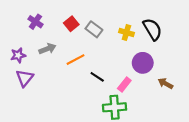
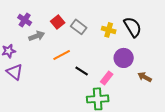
gray arrow: (47, 49) -> (37, 36), moved
purple triangle: (25, 78) -> (15, 72), turned -30

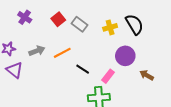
yellow cross: (109, 30) -> (110, 27), turned -32
gray arrow: (37, 36) -> (37, 51), moved

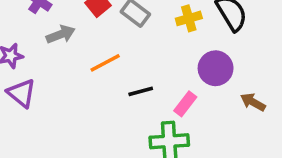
gray arrow: (37, 51) -> (61, 34), moved
black line: (83, 69) -> (141, 91), turned -48

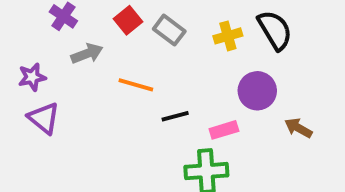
orange line: (105, 63) -> (136, 85), turned 44
pink rectangle: (185, 104) -> (224, 130), turned 35

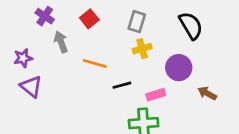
gray rectangle: (169, 30) -> (137, 22), moved, turned 70
yellow cross: (228, 36) -> (142, 49), moved
gray arrow: (87, 54) -> (61, 42), turned -90

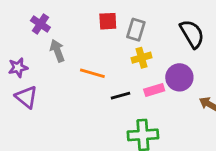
red square: (89, 19) -> (108, 21), moved, turned 36
pink rectangle: (156, 95) -> (154, 90), moved

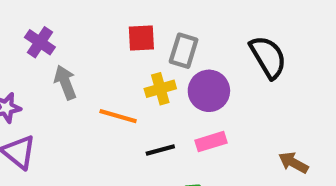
yellow cross: (142, 58) -> (160, 89), moved
purple circle: (179, 77) -> (209, 91), moved

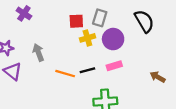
red square: (141, 38) -> (76, 21), moved
gray arrow: (65, 82) -> (38, 52), moved
orange line: (118, 116) -> (65, 74), moved

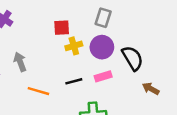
gray rectangle: (100, 18) -> (103, 18), moved
black semicircle: (144, 21) -> (132, 58), moved
orange line: (65, 74) -> (38, 91), moved

